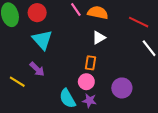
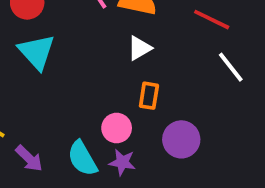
orange rectangle: (90, 63) -> (149, 96), moved
purple arrow: (37, 69) -> (29, 158), moved

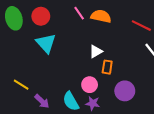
white triangle: (139, 48) -> (96, 51), moved

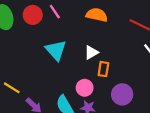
pink line: (79, 13) -> (55, 12), moved
cyan triangle: (46, 43) -> (56, 50), moved

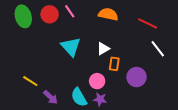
purple circle: (122, 94) -> (137, 77), moved

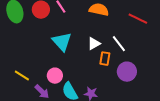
white line: (158, 49) -> (119, 44), moved
pink circle: (97, 81) -> (55, 76), moved

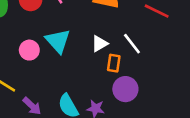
purple circle: (127, 72) -> (125, 89), moved
pink circle: (55, 76) -> (29, 50), moved

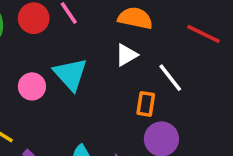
white triangle: (99, 44) -> (126, 55), moved

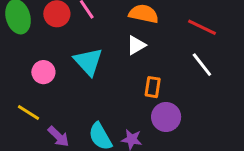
white line: (170, 78) -> (202, 65), moved
pink circle: (32, 86) -> (43, 72), moved

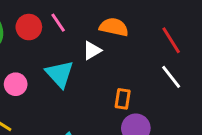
red line: (202, 27) -> (171, 40), turned 32
white triangle: (136, 45) -> (92, 50), moved

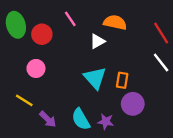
red circle: (29, 27) -> (42, 34), moved
cyan triangle: (60, 74) -> (95, 78), moved

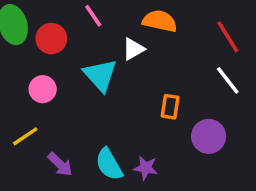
cyan triangle: (95, 78) -> (100, 75), moved
yellow line: (24, 100) -> (25, 136), turned -66
purple circle: (133, 104) -> (209, 136), moved

